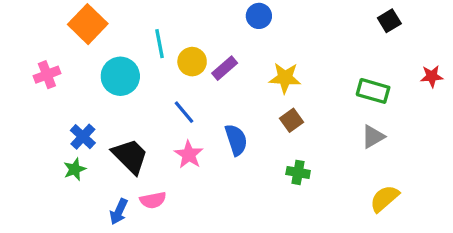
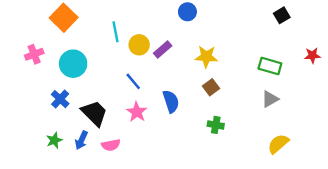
cyan circle: (120, 76) -> (73, 64), moved
green star: (75, 169) -> (54, 140), moved
blue arrow: (119, 212) -> (81, 140), moved

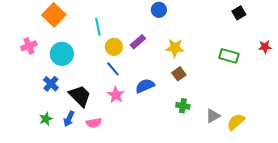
yellow circle: (139, 45) -> (114, 47), moved
gray triangle: (270, 99) -> (213, 116), moved
blue semicircle: (171, 101) -> (145, 86), turned -96

